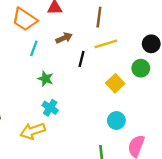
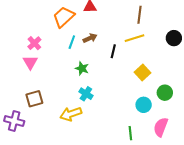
brown line: (99, 17) -> (140, 15), moved
orange trapezoid: (25, 19) -> (64, 17), turned 105
brown arrow: (64, 38) -> (90, 38), moved
green circle: (141, 68) -> (165, 93), moved

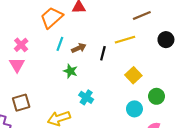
brown line: (140, 15) -> (142, 15), moved, turned 60
brown arrow: (90, 38) -> (79, 48), moved
cyan cross: (86, 94) -> (86, 97), moved

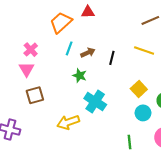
yellow line: (125, 40) -> (144, 51), moved, turned 36
yellow square: (133, 75) -> (139, 89), moved
cyan cross: (86, 97) -> (95, 102), size x1.5
brown square: (21, 103) -> (35, 95), moved

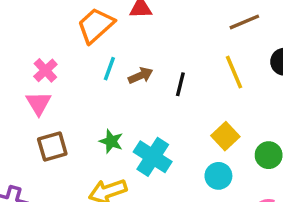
yellow line: (144, 51) -> (234, 72), turned 48
green star: (80, 76) -> (111, 141), moved
cyan circle: (143, 113) -> (218, 176), moved

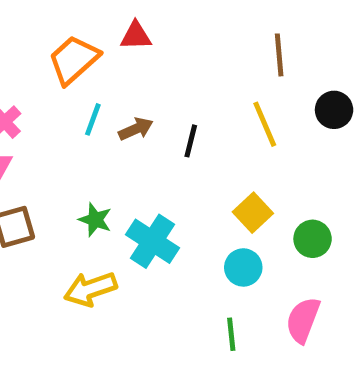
brown line: (244, 22) -> (279, 55), turned -72

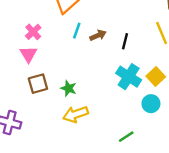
green star: (95, 220) -> (69, 88), moved
cyan cross: (153, 241) -> (129, 77), moved
green line: (231, 334) -> (126, 137), moved, turned 63

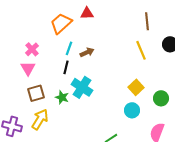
black line: (125, 41) -> (66, 67), moved
cyan cross: (129, 77) -> (82, 87), moved
yellow arrow: (76, 114) -> (40, 119), moved, turned 140

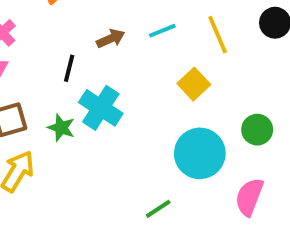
cyan line: (69, 48) -> (162, 31), moved, turned 48
yellow square: (136, 87) -> (194, 84), moved
cyan circle: (132, 110) -> (200, 153), size x1.6

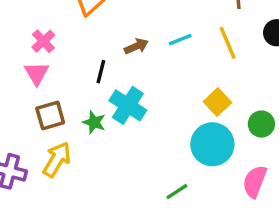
yellow square: (194, 84) -> (217, 102), moved

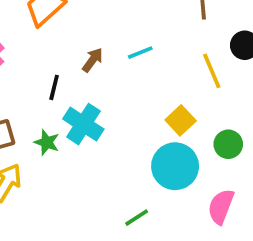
yellow line: (228, 43) -> (212, 71), moved
brown arrow: (136, 46) -> (93, 60), turned -30

